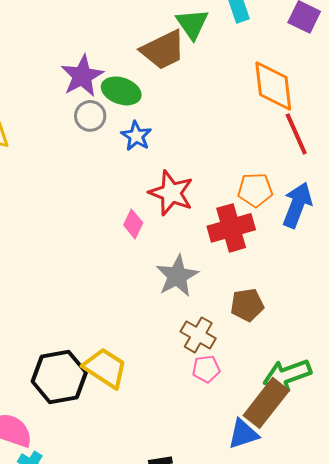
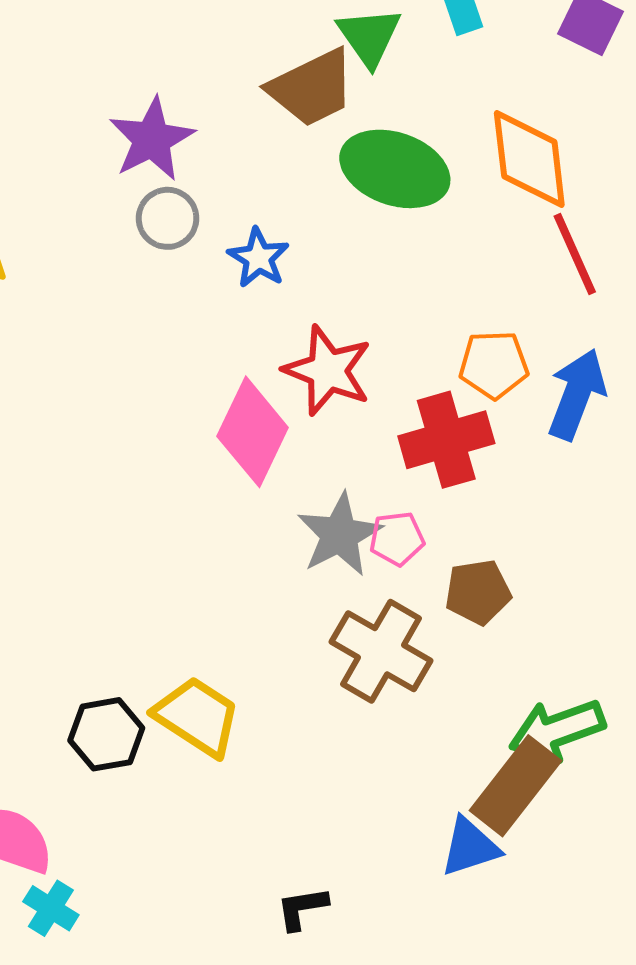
green ellipse: (121, 91) -> (395, 169), moved, size x1.4
pink diamond: (133, 224) -> (253, 432), size x1.8
brown cross: (198, 335) -> (381, 651), size x1.4
pink pentagon: (206, 369) -> (397, 539), moved
black hexagon: (59, 377) -> (106, 734), size x0.7

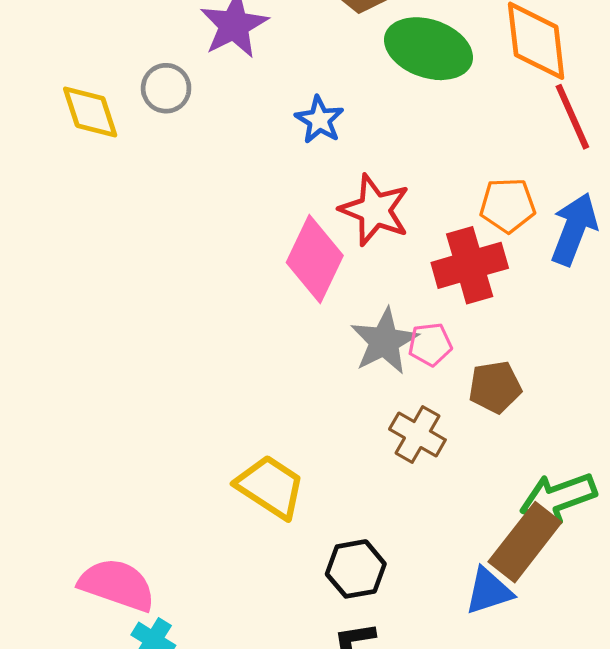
gray circle: (168, 218) -> (166, 88), moved
brown cross: (381, 651) -> (417, 435), size x0.7
black hexagon: (106, 734) -> (356, 569), moved

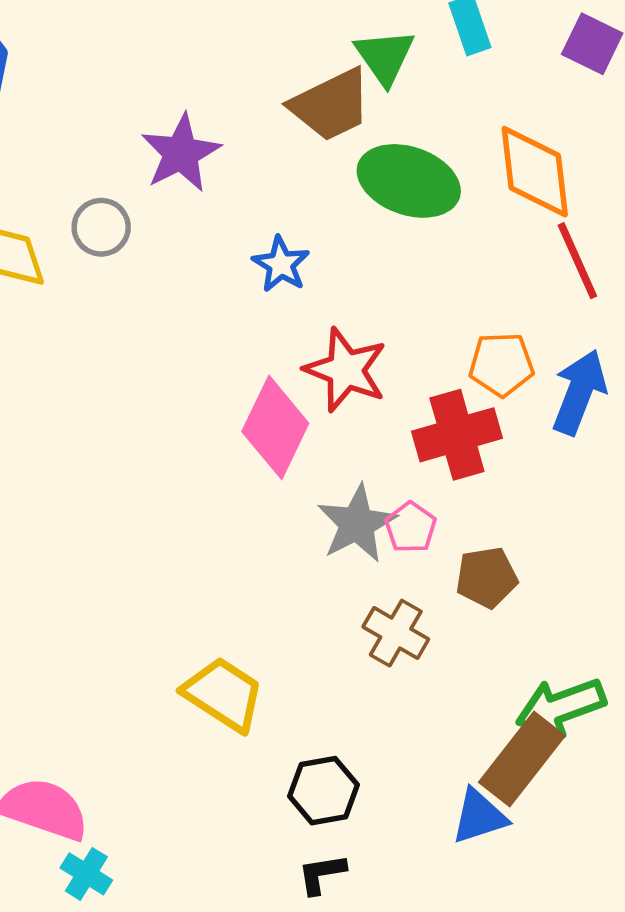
pink pentagon: (430, 344) -> (411, 527), turned -30

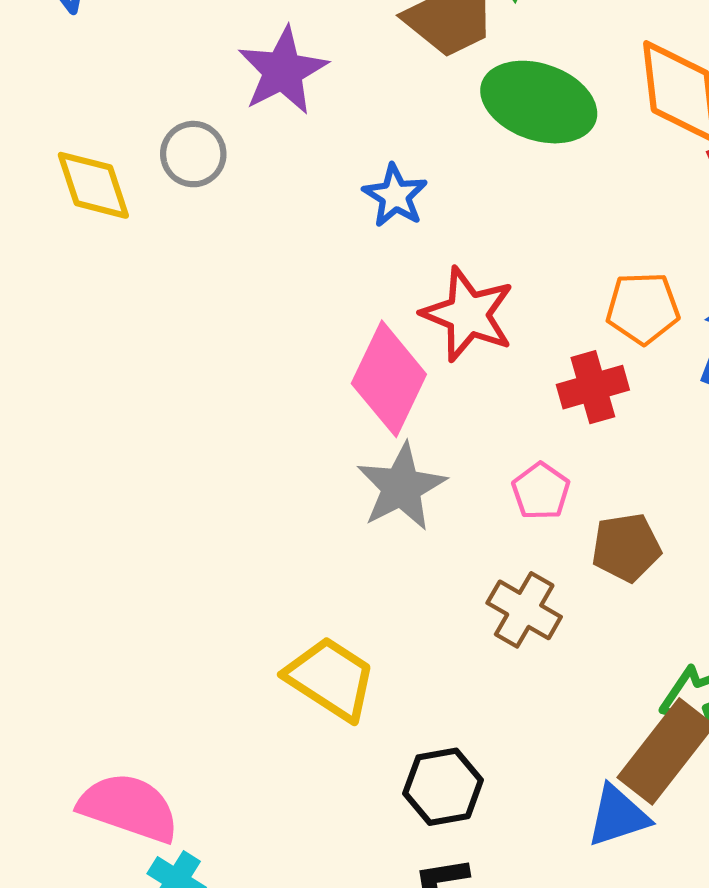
red cross: (457, 435) -> (593, 387), size x0.7
gray star: (357, 524) -> (401, 487), moved

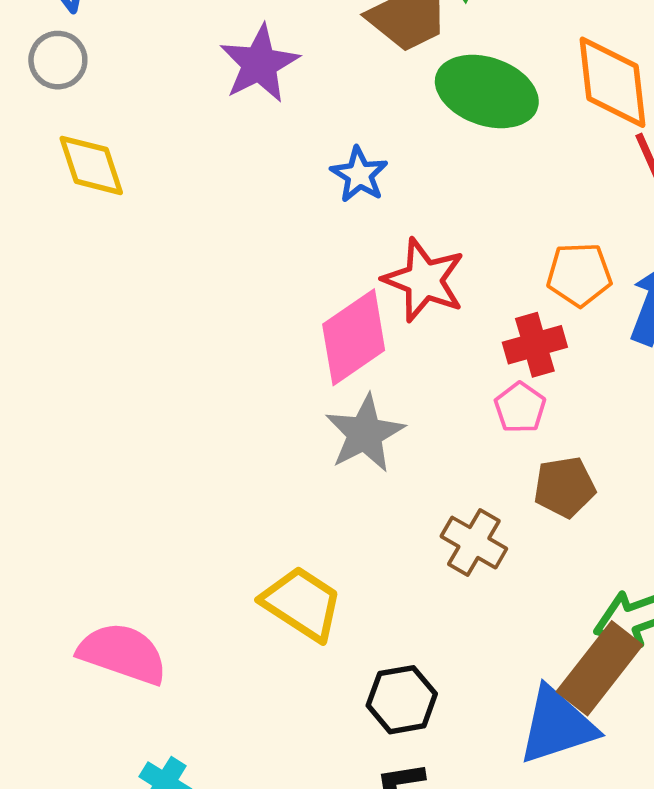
gray circle: (193, 154) -> (58, 60), moved
pink diamond: (389, 379) -> (354, 337), turned 30
pink pentagon: (541, 491) -> (520, 408), moved
pink semicircle: (129, 808) -> (123, 653), moved
blue triangle: (618, 816) -> (557, 726), size x1.4

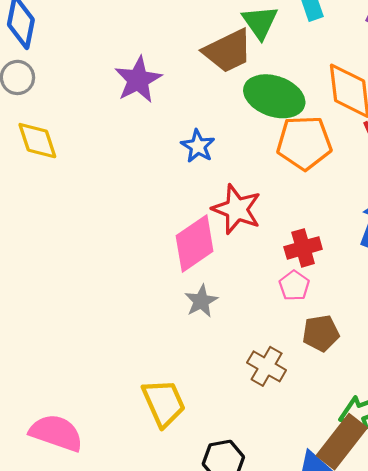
orange pentagon: (579, 274) -> (304, 143), moved, size x1.4
gray star: (365, 433) -> (201, 301), size x0.7
yellow trapezoid: (302, 604) -> (164, 403), turned 33

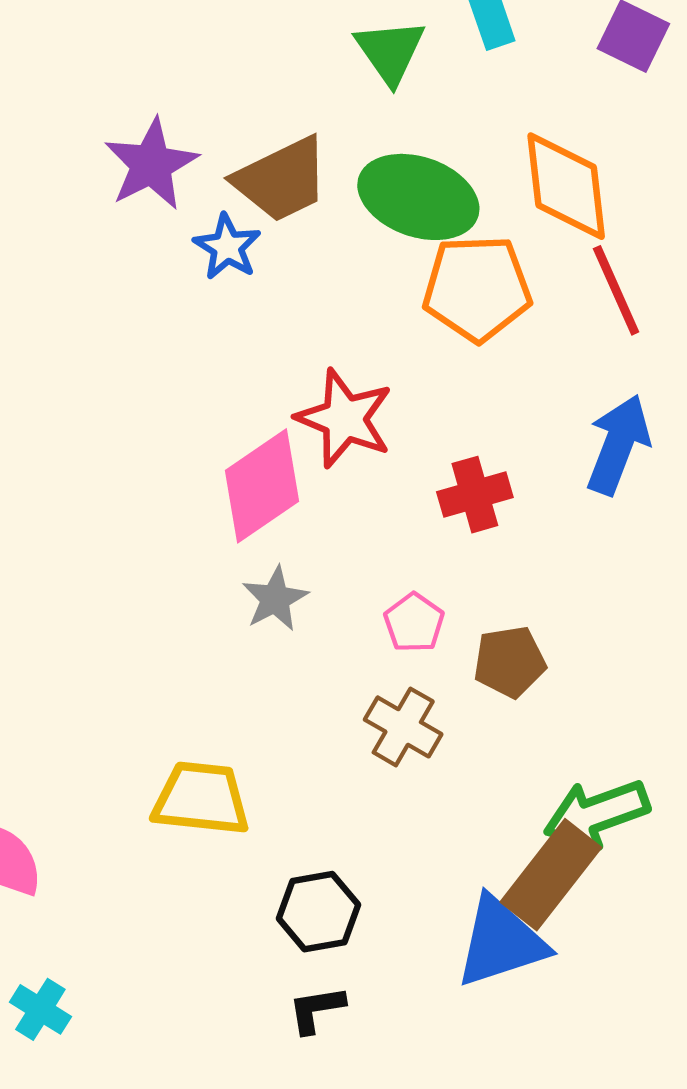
brown trapezoid: (228, 51) -> (282, 180), moved
blue star: (198, 146) -> (227, 247), moved
pink pentagon: (294, 286) -> (414, 623), moved
yellow trapezoid: (164, 403) -> (201, 799), turned -60

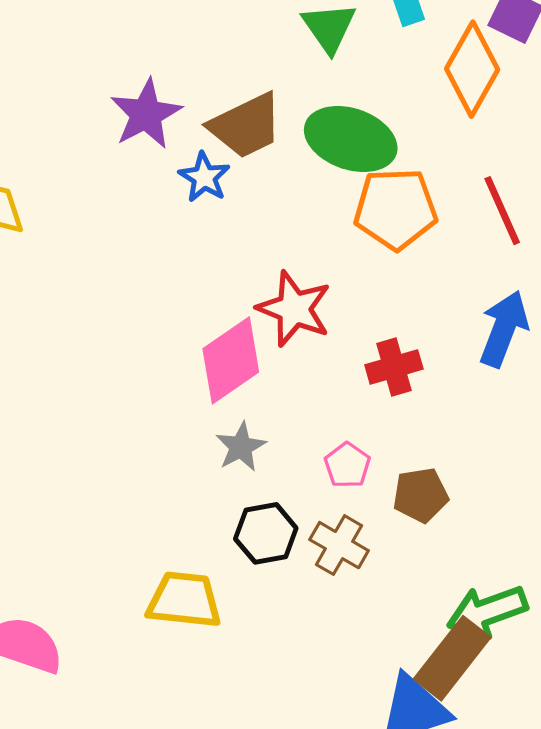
orange diamond: (566, 186) -> (472, 69), moved, turned 36
black hexagon: (318, 912) -> (266, 533), moved

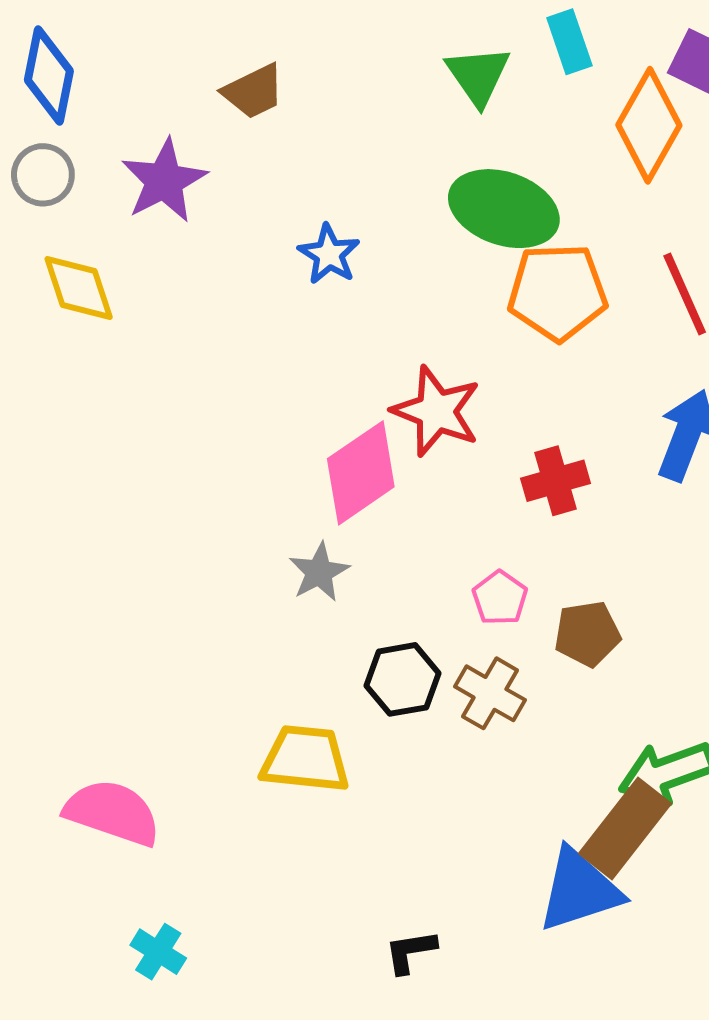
purple star: (146, 114) -> (164, 181), moved
brown trapezoid: (246, 126) -> (254, 91), moved, size x0.7
gray star: (241, 447) -> (319, 572), moved

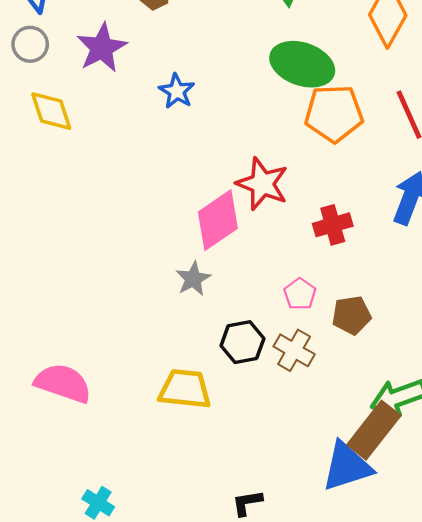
blue star: (329, 254) -> (177, 91), moved
pink semicircle: (112, 813) -> (63, 383), moved

